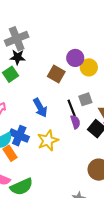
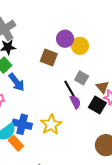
gray square: (85, 99) -> (82, 78), turned -32
blue arrow: (40, 108) -> (17, 82), moved

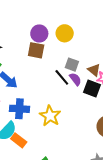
purple circle: (65, 39) -> (39, 33), moved
purple semicircle: (75, 102) -> (75, 79), moved
blue cross: (22, 124) -> (19, 109), moved

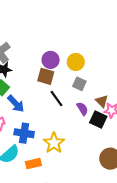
gray square: (72, 65) -> (79, 84), moved
black line: (62, 77) -> (57, 99), moved
orange rectangle: (19, 140) -> (33, 164), moved, turned -56

